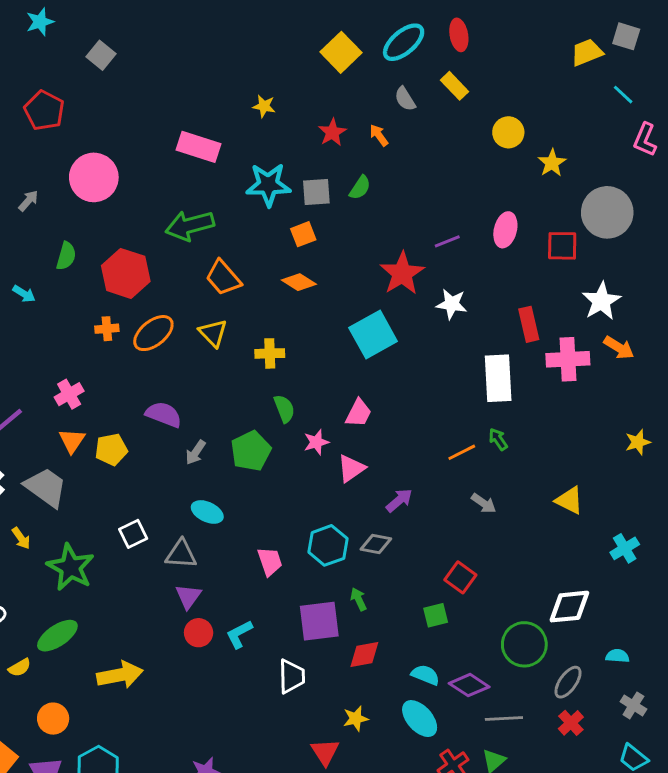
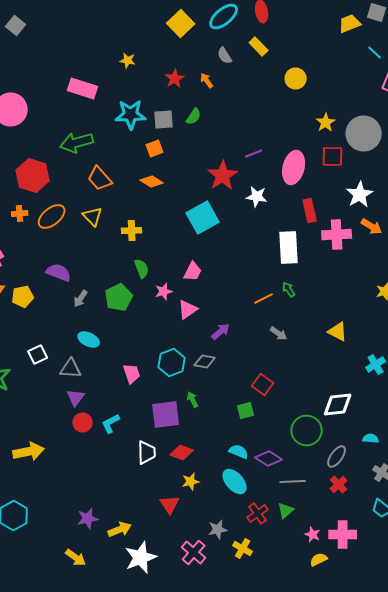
yellow star: (552, 163) -> (326, 122), moved
pink ellipse: (505, 230) -> (294, 168), moved, size x1.4
red diamond: (364, 655) -> (182, 452), moved, turned 30

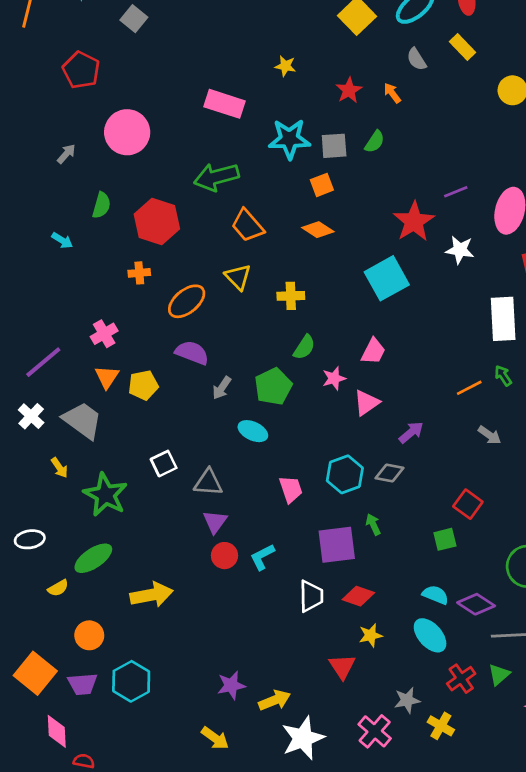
orange ellipse: (52, 216) -> (187, 301), moved
green semicircle: (142, 268) -> (304, 347), turned 54
cyan ellipse: (89, 340) -> (253, 431), moved

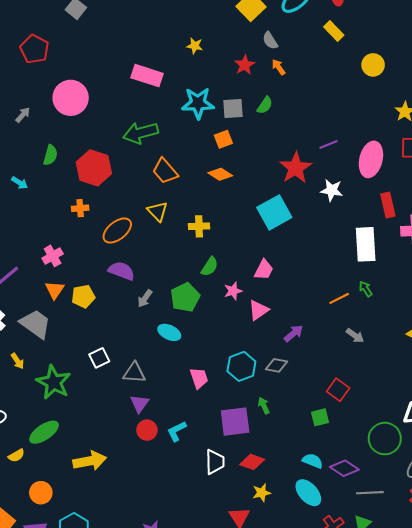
gray semicircle: (417, 59) -> (270, 41), moved

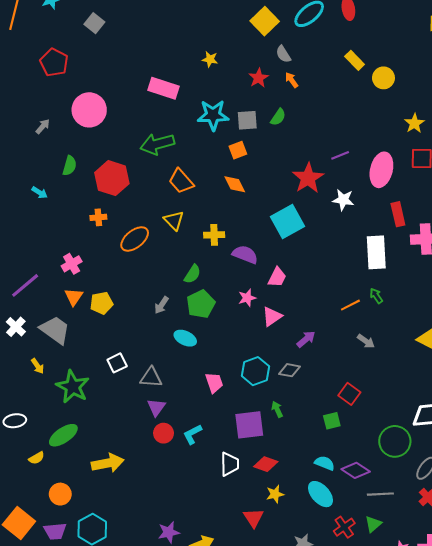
yellow rectangle: (334, 31) -> (355, 60), moved
orange diamond: (220, 174) -> (235, 184), turned 30
green semicircle: (210, 267) -> (192, 274), moved
purple semicircle: (122, 271) -> (245, 254), moved

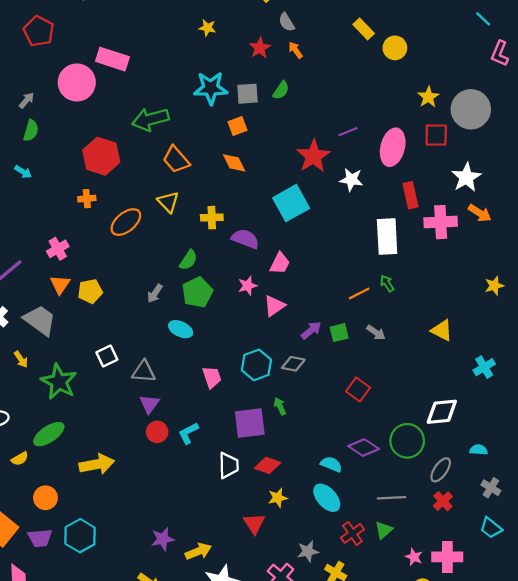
pink rectangle: (164, 88) -> (112, 59), moved
green semicircle: (70, 166) -> (31, 130), moved
green square: (332, 421) -> (339, 333), moved
purple diamond: (356, 470) -> (364, 448), moved

